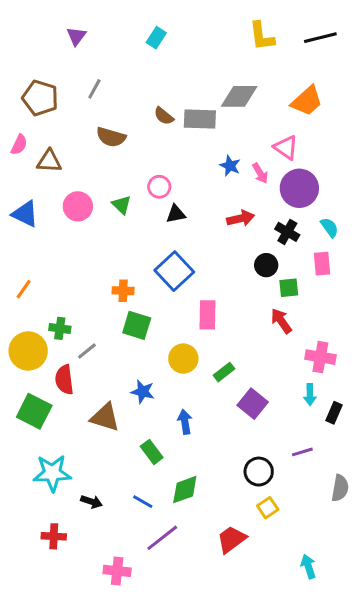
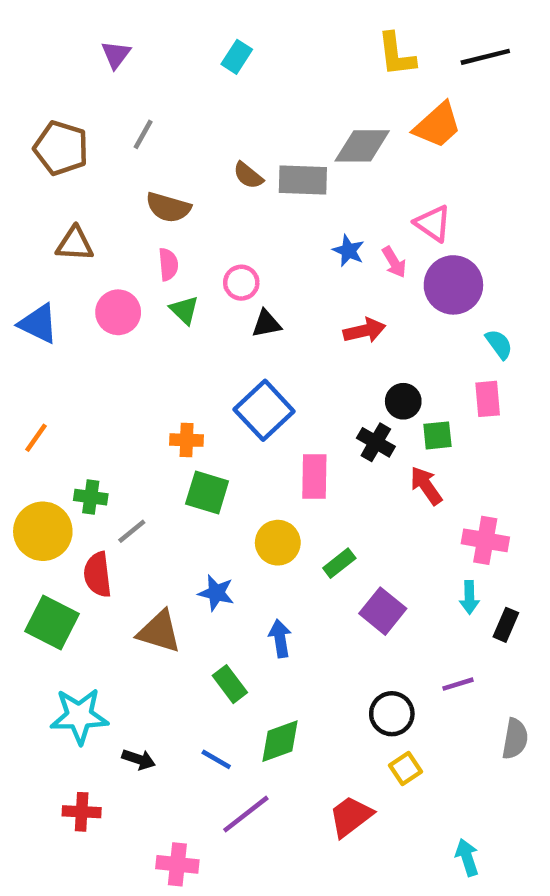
orange trapezoid: (307, 101) -> (437, 125), moved
pink semicircle: (19, 145) -> (168, 264), moved, turned -30
black cross: (287, 232) -> (376, 442), moved

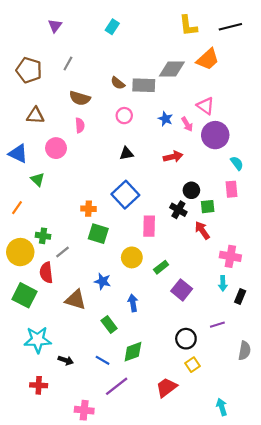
pink circle: (241, 283) -> (124, 116), moved
green triangle: (184, 310) -> (38, 179), moved

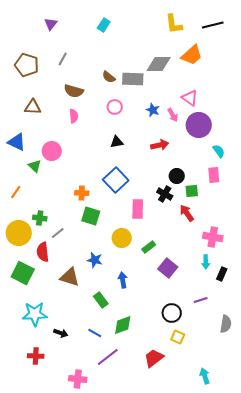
pink circle: (56, 148) -> (52, 151), moved
yellow square: (192, 365) -> (178, 337), turned -32

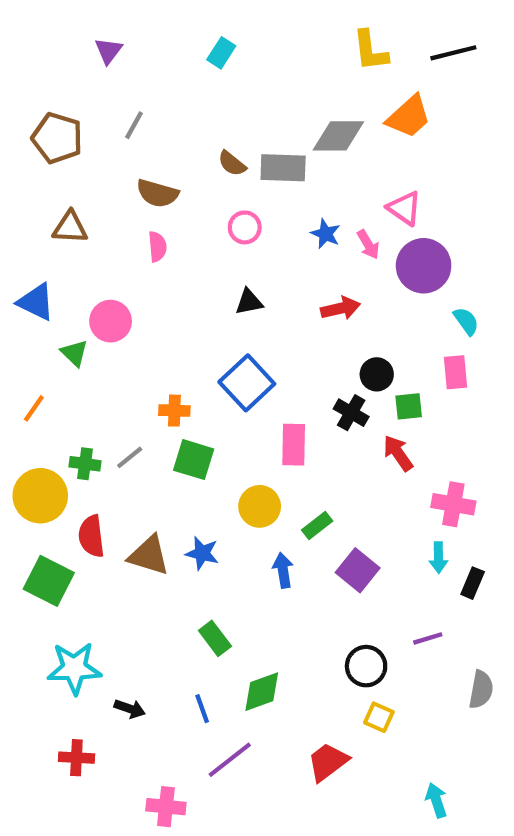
gray line: (58, 233) -> (130, 457), moved
brown triangle: (70, 277) -> (149, 555), moved
blue arrow: (123, 280) -> (283, 570), moved
blue line: (95, 333) -> (202, 709), turned 40

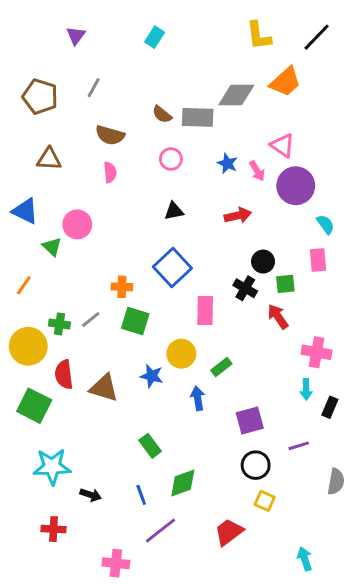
black line: (453, 53) -> (317, 37), turned -32
blue star: (202, 553) -> (152, 376), moved
purple square: (358, 570) -> (250, 421), moved, turned 36

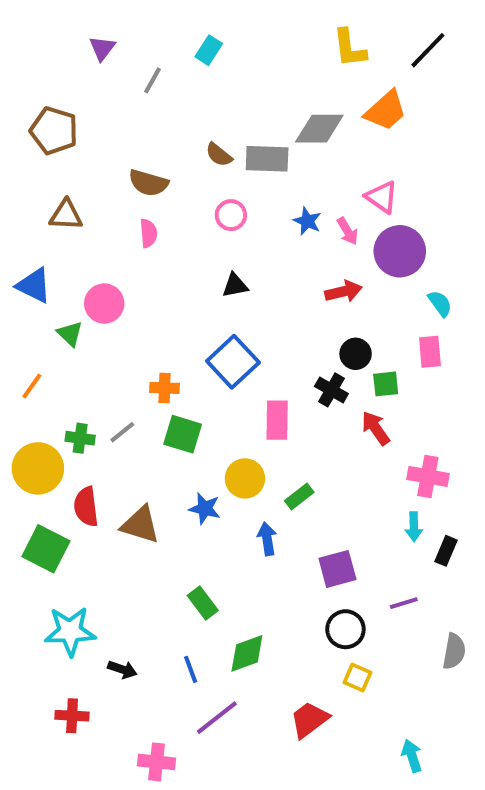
gray line: (94, 88) -> (152, 80), moved
red arrow: (238, 215) -> (343, 291), moved

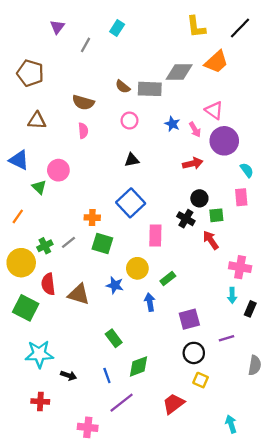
green cross: (80, 438) -> (45, 246), turned -35

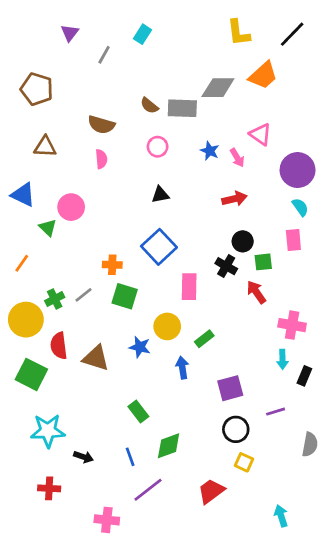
purple circle: (224, 141) -> (298, 170), moved

